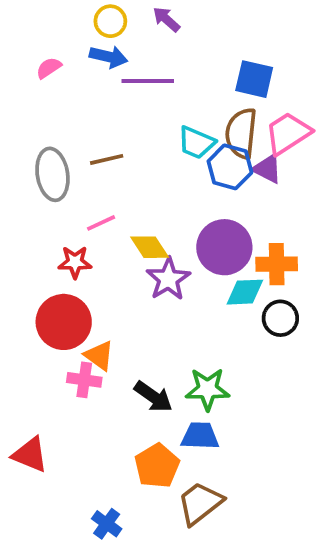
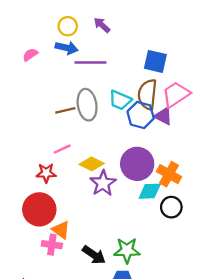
gray ellipse: (52, 174) -> (87, 105), moved
yellow diamond: (150, 247) -> (92, 164), turned -30
orange cross: (277, 264) -> (169, 174), turned 30

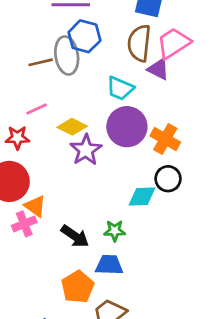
cyan trapezoid: (120, 100) -> (120, 88), moved
blue hexagon: (141, 115) -> (84, 36), moved
cyan diamond: (150, 191) -> (142, 197), moved
pink cross: (52, 245) -> (24, 224), turned -30
green star: (127, 250) -> (115, 231), size x0.7

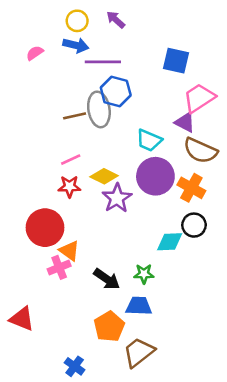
brown semicircle: (139, 43) -> (200, 151), moved, turned -72
red star: (17, 138) -> (69, 187), moved

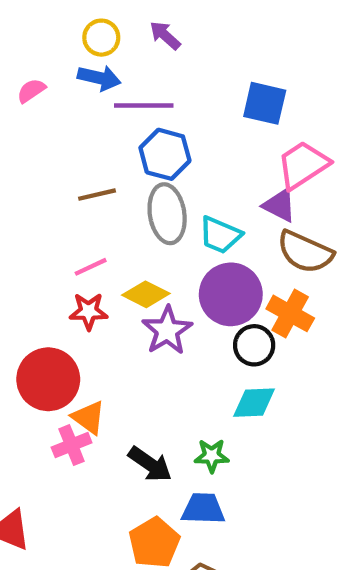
gray ellipse: (99, 109) -> (167, 214), moved
black circle: (194, 225) -> (254, 345), moved

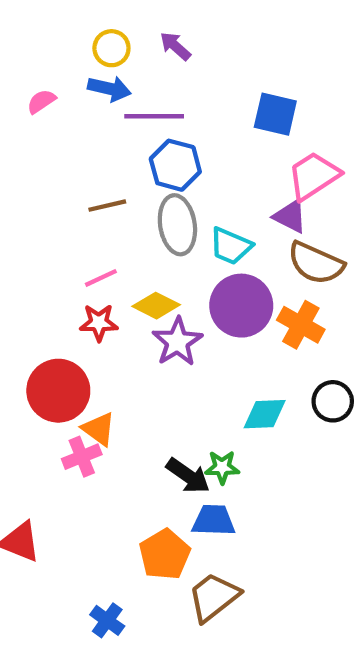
black circle: (254, 345) -> (333, 401), moved
black arrow: (150, 464) -> (188, 476), moved

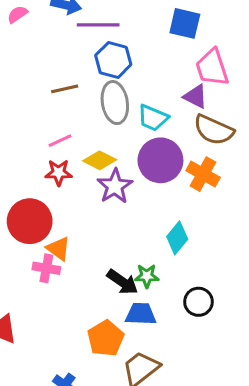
pink trapezoid: (314, 176) -> (212, 68), turned -75
black circle: (333, 401) -> (198, 302), moved
cyan diamond: (265, 414) -> (177, 238), turned -48
pink cross: (82, 457) -> (46, 268), turned 32

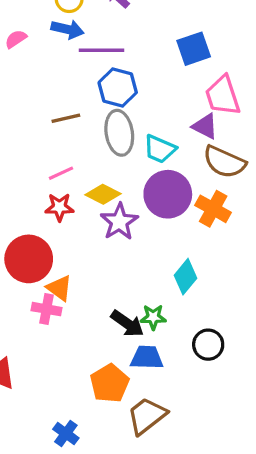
blue square: (185, 23) -> (194, 49), turned -32

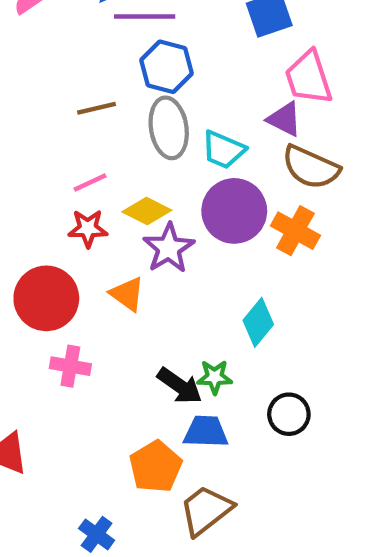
orange triangle: (59, 288) -> (127, 294), moved

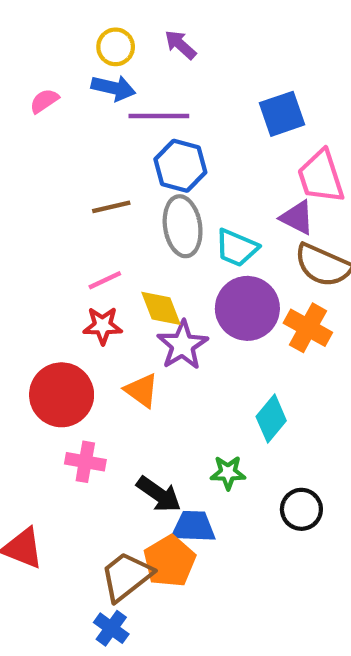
yellow diamond: (147, 211) -> (161, 308), turned 42
black arrow: (180, 386) -> (159, 494), moved
blue trapezoid: (206, 432) -> (193, 527), moved
brown trapezoid: (206, 510) -> (126, 576), moved

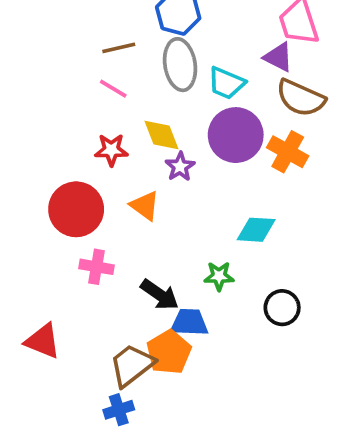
pink line: (105, 280) -> (113, 89), moved, turned 56
purple star: (183, 345) -> (180, 167), size x0.7
cyan diamond: (271, 419) -> (256, 230), turned 54
blue cross: (111, 628) -> (119, 410), turned 36

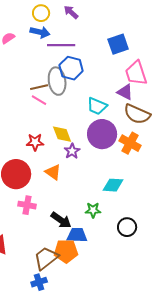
gray ellipse: (180, 65) -> (57, 81), moved
pink line: (113, 89) -> (39, 100), moved
orange pentagon: (169, 352) -> (66, 251), turned 30

